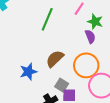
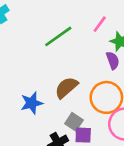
green line: (47, 19) -> (58, 36), turned 30

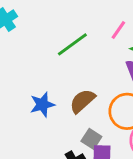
blue star: (32, 103) -> (42, 105), moved

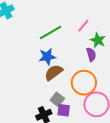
blue star: (42, 105) -> (47, 57), moved

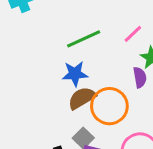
orange circle: (84, 83) -> (109, 106), moved

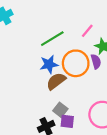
orange circle: (109, 106) -> (76, 63), moved

